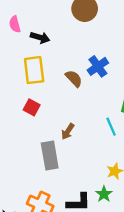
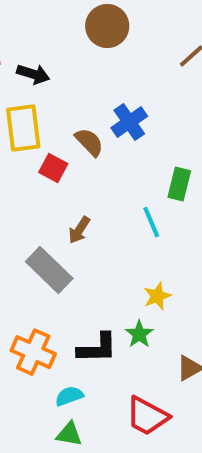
red square: (32, 107) -> (53, 168), moved
gray rectangle: (50, 156) -> (49, 270), turned -36

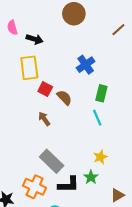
brown semicircle: (89, 142) -> (64, 98), moved
green rectangle: (179, 184) -> (101, 93), moved
brown arrow: (79, 230) -> (44, 119), moved, turned 112
gray rectangle: (49, 270) -> (52, 161), moved

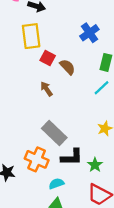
cyan line: (97, 118) -> (102, 88), turned 70
green star: (91, 177) -> (95, 165), moved

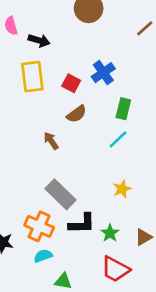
red square: (48, 58) -> (71, 83), moved
brown semicircle: (67, 67) -> (77, 114), turned 98
cyan semicircle: (56, 184) -> (43, 256), moved

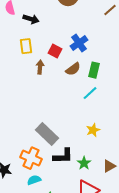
yellow rectangle: (32, 77) -> (26, 46), size x0.7
brown semicircle: (77, 114) -> (73, 69), moved
brown arrow: (51, 141) -> (40, 67), moved, turned 40

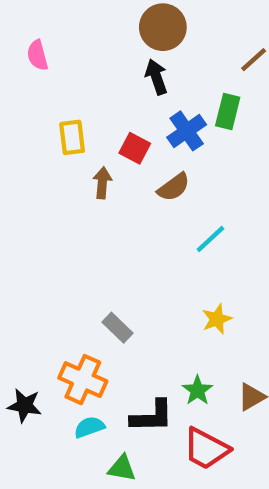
black arrow: (31, 19) -> (156, 77), moved, turned -126
green rectangle: (94, 70) -> (228, 111), moved
gray rectangle: (47, 134) -> (117, 328), size x0.6
black L-shape: (63, 156) -> (152, 416), moved

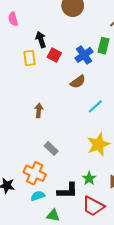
black arrow: (156, 77) -> (41, 40), moved
red square: (135, 148) -> (54, 55), moved
brown arrow: (102, 183) -> (39, 110), moved
yellow star: (217, 319) -> (98, 144), size x1.6

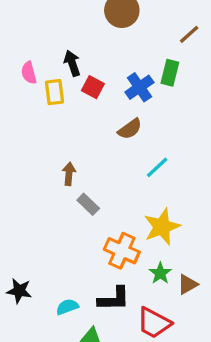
pink semicircle: (13, 19) -> (29, 73), moved
gray rectangle: (51, 149) -> (88, 204), moved
orange cross: (35, 173) -> (122, 251), moved
green star: (89, 178) -> (160, 273), moved

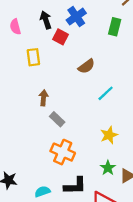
blue cross: (139, 87) -> (76, 17), moved
yellow rectangle: (54, 92) -> (33, 57), moved
yellow star: (162, 227) -> (109, 135), size x0.7
orange cross: (122, 251) -> (63, 152), moved

